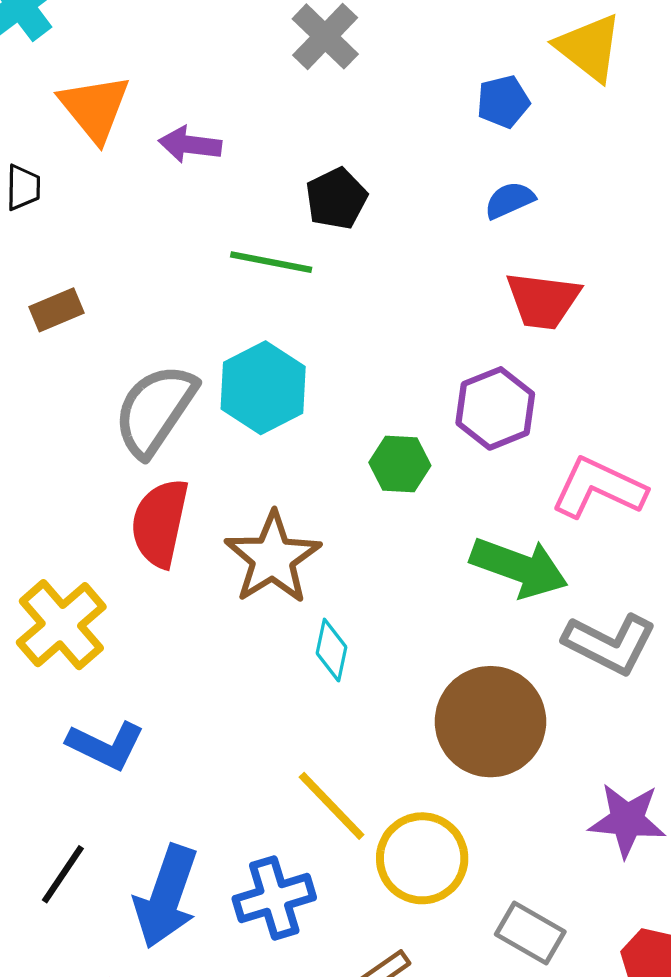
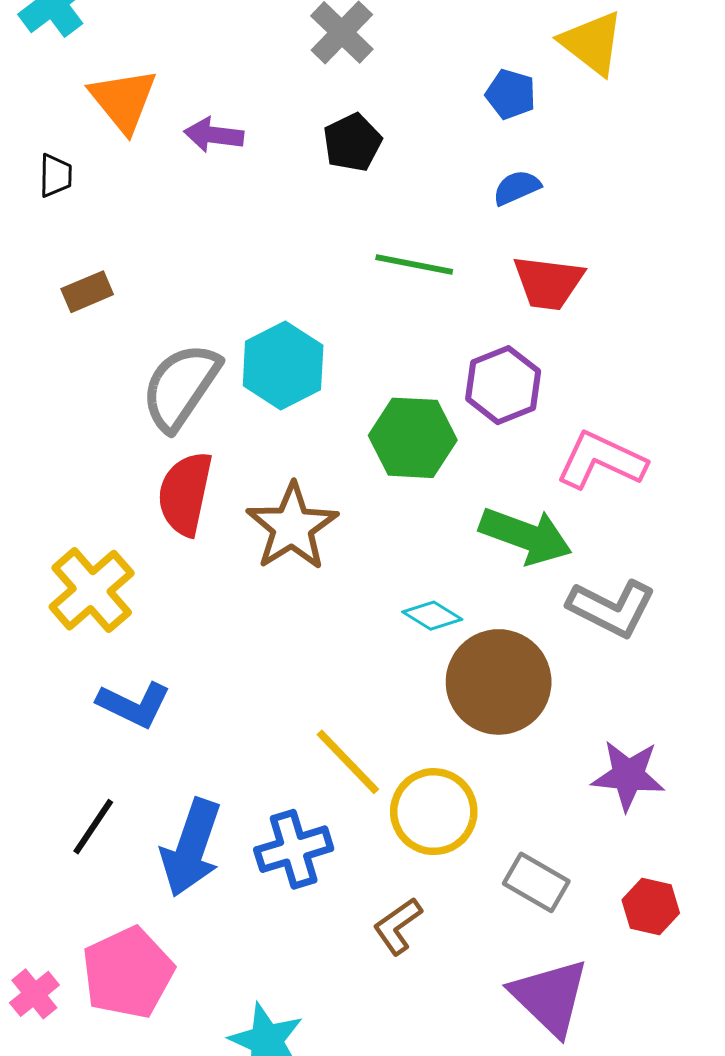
blue pentagon: (503, 102) -> (511, 94), turned 30
black pentagon: (336, 199) -> (352, 142), moved
green line: (271, 262) -> (414, 265), moved
green hexagon: (400, 464) -> (413, 438), size x1.5
cyan diamond: (332, 650) -> (432, 616), moved, turned -70

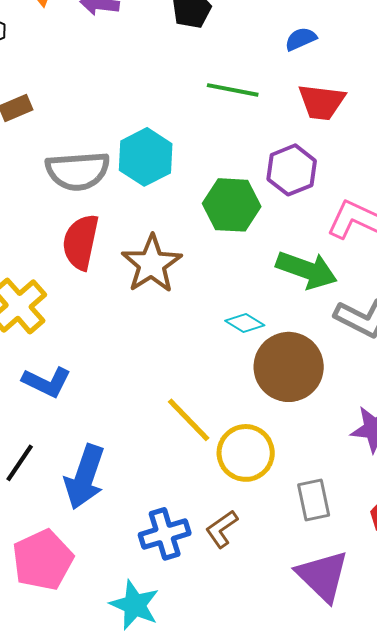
gray semicircle: (181, 387) -> (78, 171), turned -128
blue cross: (294, 849) -> (165, 534), moved
gray rectangle: (536, 882) -> (314, 500), turned 48

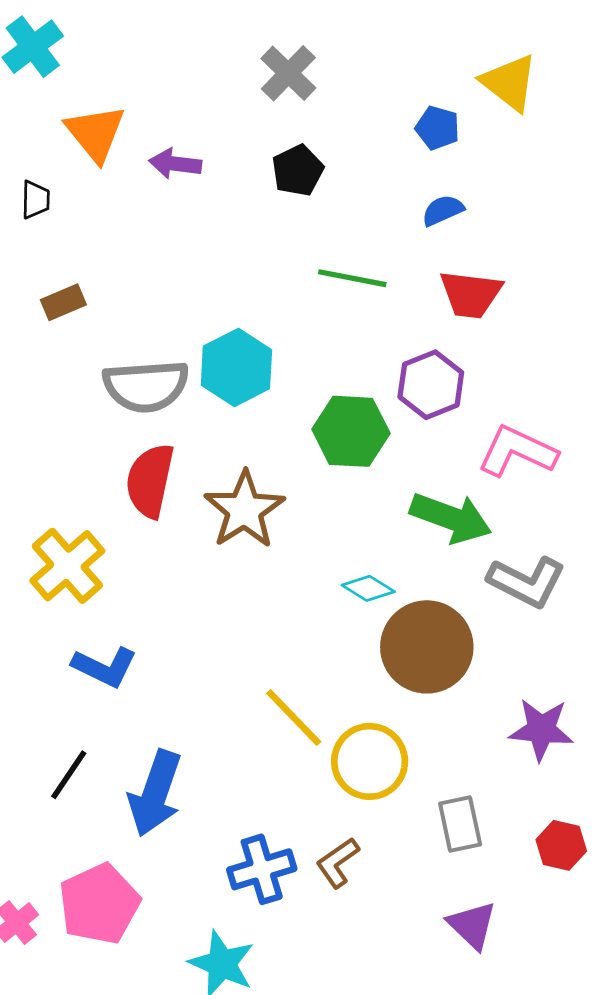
purple triangle: (323, 576) -> (472, 925), size x0.7

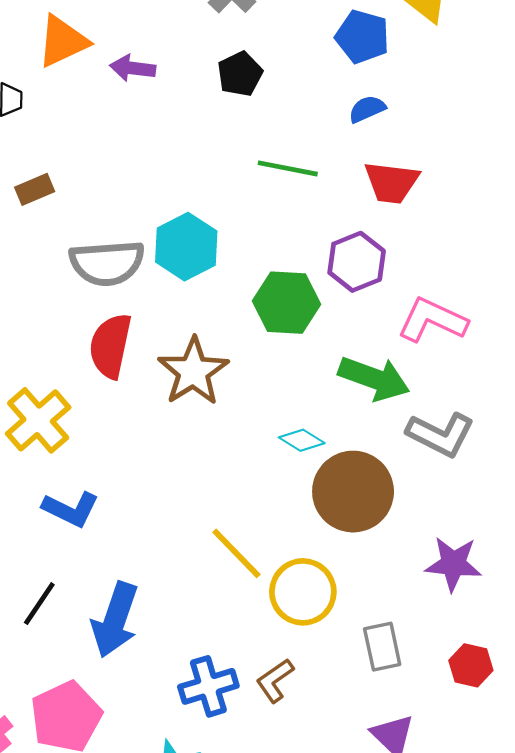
blue pentagon: (437, 128) -> (362, 37), size x1.4
orange triangle: (95, 133) -> (63, 41), turned 44

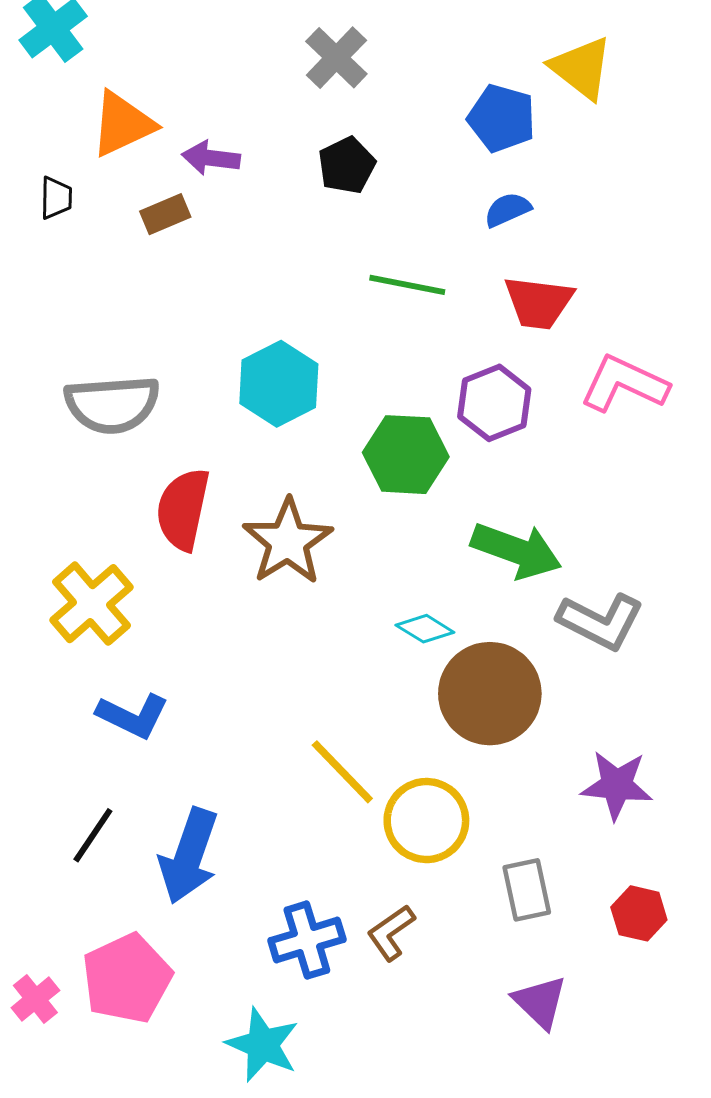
brown rectangle: (35, 189) -> (165, 214), moved
gray semicircle: (107, 263) -> (112, 404), moved
pink L-shape: (432, 320) -> (624, 384), moved

